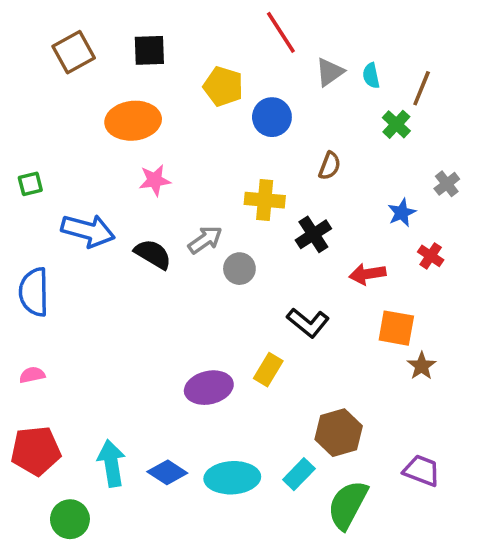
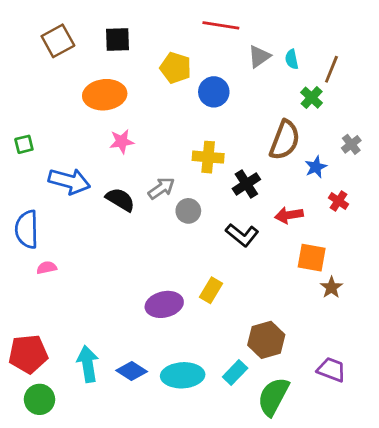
red line: (281, 32) -> (221, 25), turned -48
brown semicircle: (330, 166) -> (285, 140), moved, size x1.8
black L-shape: (308, 323) -> (242, 235), moved
pink semicircle: (32, 375) -> (47, 268), moved
green circle: (70, 519) -> (40, 399), moved

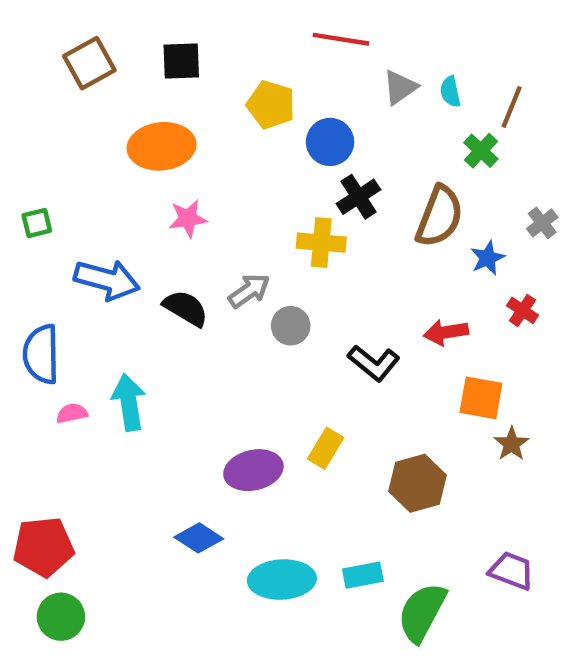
black cross: (246, 184) -> (358, 197), moved
brown hexagon: (266, 340) -> (418, 483), moved
cyan arrow: (88, 364) -> (129, 402), moved
blue diamond: (132, 371) -> (199, 538), moved
cyan rectangle: (235, 372) -> (363, 575), turned 35

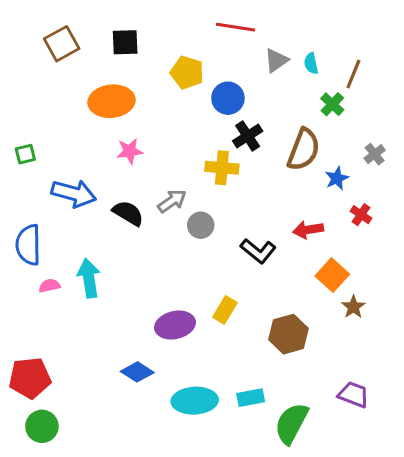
orange square: (481, 398) -> (332, 275), turned 32

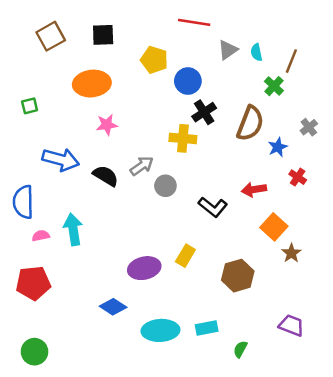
green square: (25, 154) -> (30, 106), moved
red pentagon: (30, 378) -> (33, 283), moved
green semicircle: (291, 423) -> (240, 349), size x0.5

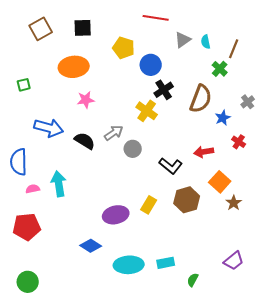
yellow cross: (183, 138) -> (147, 111), turned 30
brown hexagon: (238, 276) -> (187, 200), moved
purple trapezoid: (291, 325) -> (234, 261), turned 120

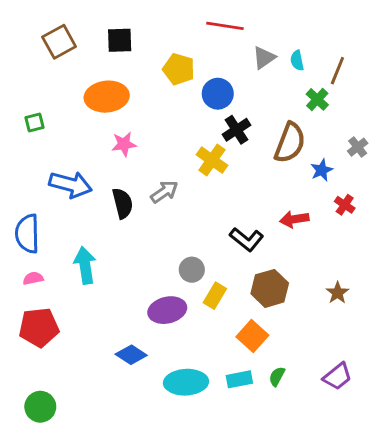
black semicircle: (85, 141) -> (123, 203), turned 45
gray circle: (133, 149) -> (192, 270), moved
orange square: (220, 182) -> (252, 336), moved
pink semicircle: (33, 189) -> (33, 278), moved
green semicircle: (193, 280) -> (277, 376), moved

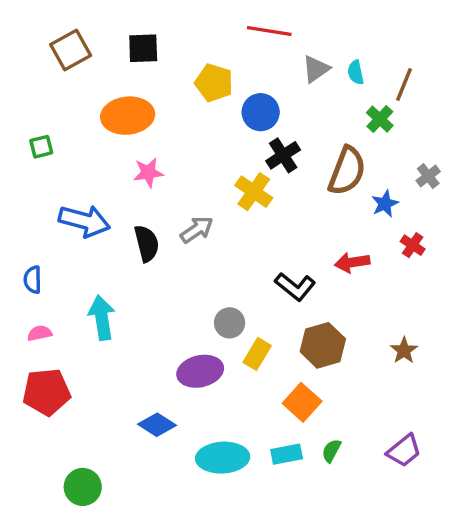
blue semicircle: (27, 234) -> (33, 280), size x0.6
green circle: (40, 407) -> (83, 487), moved

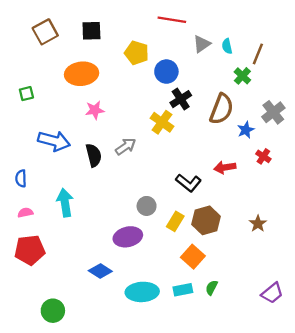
gray cross: (428, 176) -> (273, 112), size x1.5
yellow rectangle: (257, 354) -> (175, 221), moved
purple trapezoid: (404, 451) -> (272, 293), moved

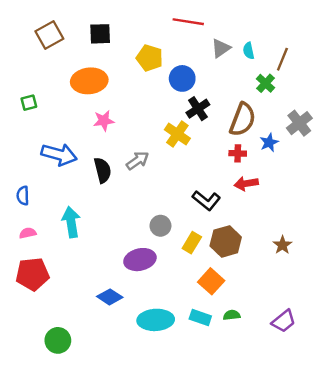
red cross: (263, 156) -> (238, 153), moved, turned -32
green semicircle: (212, 288) -> (232, 315), turned 56
cyan rectangle: (183, 290) -> (200, 317), turned 30
purple trapezoid: (272, 293) -> (284, 321), moved

